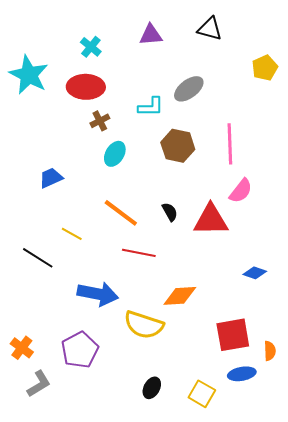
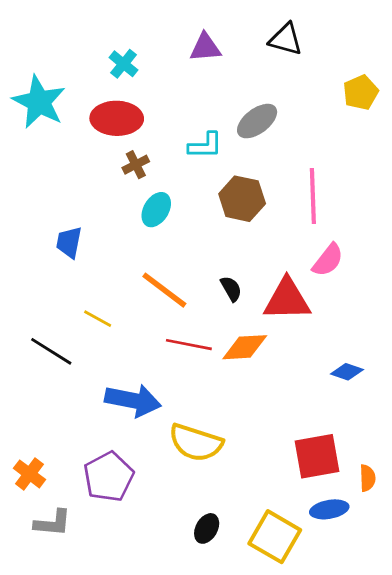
blue trapezoid: (51, 178) -> (69, 242), turned -55
orange diamond: (180, 296) -> (245, 347), moved
gray L-shape: (39, 384) -> (53, 523), turned 36
yellow square: (202, 394) -> (275, 537), size x1.4

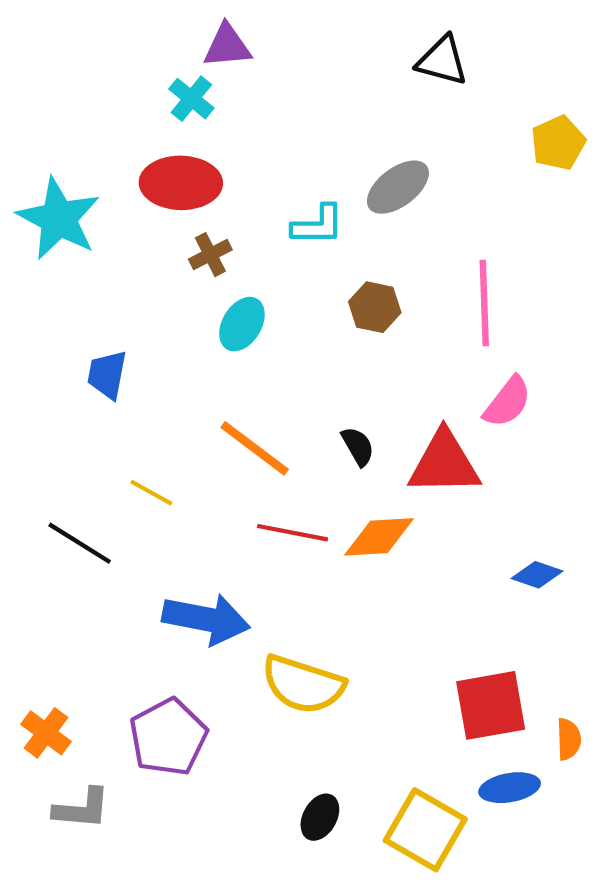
purple triangle: (205, 47) -> (227, 46), moved
cyan star: (39, 102) -> (59, 219), moved
brown hexagon: (242, 199) -> (375, 307), size x0.7

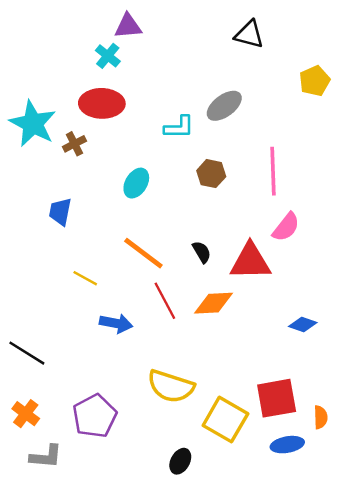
brown cross: (210, 255) -> (74, 144), moved
red line: (293, 533) -> (165, 301), turned 51
black line: (80, 543) -> (27, 353), moved
blue arrow: (206, 619) -> (116, 323), moved, size x0.7
yellow square: (425, 830) -> (225, 420), moved

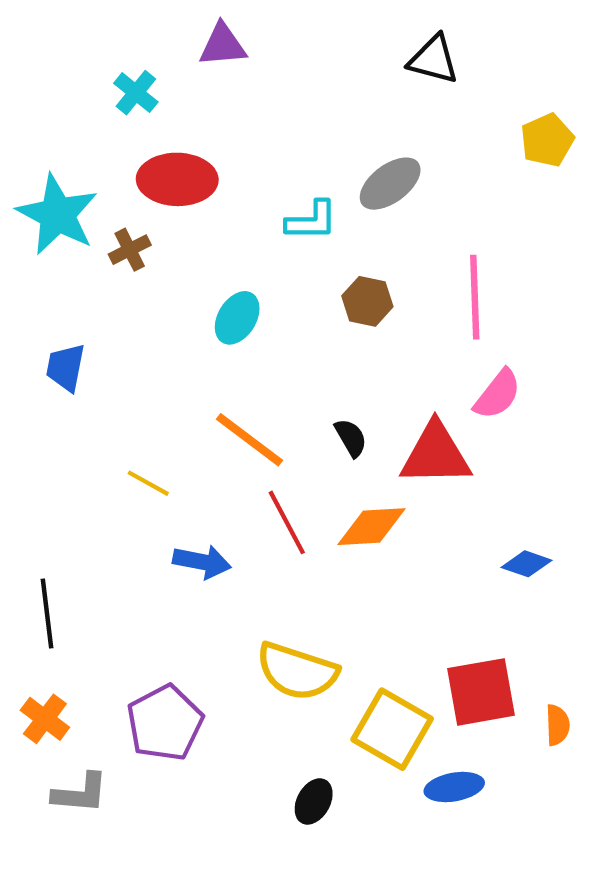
cyan cross: (108, 56) -> (136, 93), moved
blue trapezoid: (60, 212) -> (66, 367), moved
black line: (27, 353) -> (47, 613), turned 51
blue ellipse: (287, 445) -> (454, 787), moved

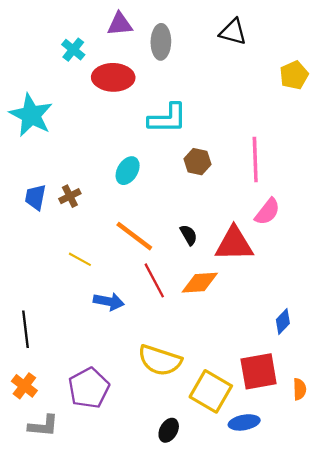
red ellipse: (177, 179) -> (113, 77), moved
gray ellipse: (390, 184) -> (161, 42), moved, turned -52
cyan L-shape: (312, 221) -> (168, 118), size x1.4
brown cross: (130, 250) -> (70, 196), moved
blue diamond: (526, 564) -> (283, 321), moved, turned -65

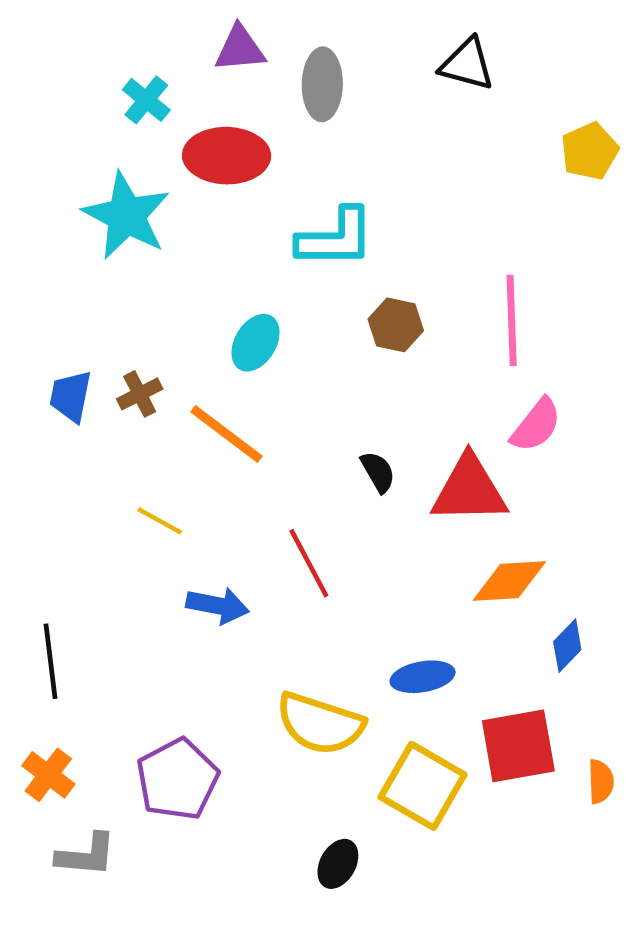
cyan star: (31, 115) -> (126, 216), moved
orange line: (134, 236) -> (227, 434), moved
orange diamond: (200, 283) -> (509, 581), moved
blue ellipse: (244, 422) -> (423, 677), moved

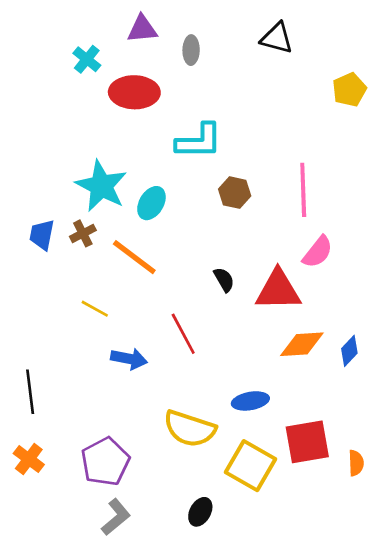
gray ellipse: (322, 84) -> (191, 50), size x0.7
cyan star: (126, 216) -> (101, 186), moved
blue diamond: (567, 646) -> (349, 351), moved
gray L-shape: (86, 855) -> (116, 517), moved, turned -45

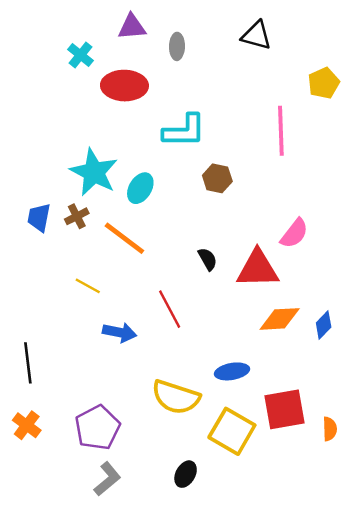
pink line: (303, 190) -> (281, 131), moved

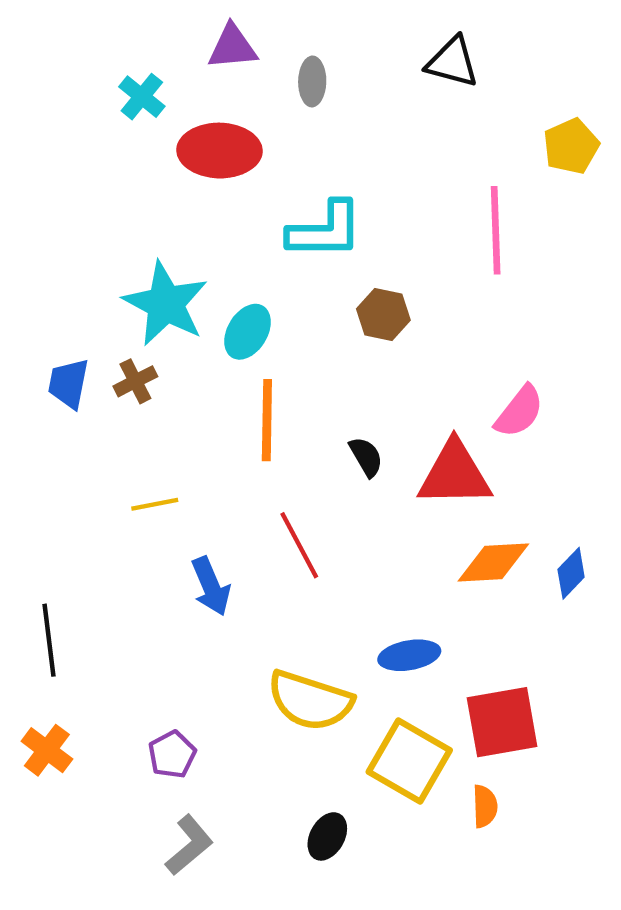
orange line: (124, 238) -> (267, 420), moved, turned 54
yellow line: (88, 286) -> (155, 504), turned -40
blue arrow: (120, 332) -> (211, 586), turned 56
purple pentagon: (98, 428) -> (172, 754), size x0.6
orange semicircle: (330, 429) -> (485, 806), moved

